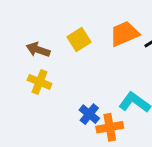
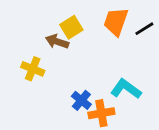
orange trapezoid: (124, 34) -> (116, 22), turned -48
brown arrow: (38, 50) -> (57, 42), moved

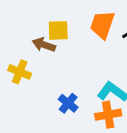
yellow square: (71, 27) -> (58, 30), turned 30
orange cross: (101, 113) -> (108, 115), moved

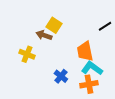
orange trapezoid: (102, 25) -> (85, 51), moved, turned -30
yellow square: (58, 30) -> (54, 25), turned 35

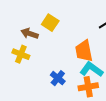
brown arrow: (44, 35) -> (30, 34), moved

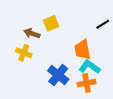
yellow square: (50, 23) -> (51, 23), turned 35
blue cross: (58, 78) -> (58, 75), size x1.5

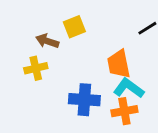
yellow cross: (24, 53) -> (36, 68), turned -35
blue cross: (58, 75) -> (84, 100), turned -35

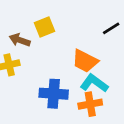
orange trapezoid: (119, 64) -> (85, 61), turned -52

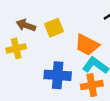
yellow square: (44, 27) -> (54, 28), moved

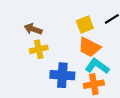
yellow square: (54, 28) -> (85, 25), moved
yellow cross: (16, 48) -> (39, 49), moved

